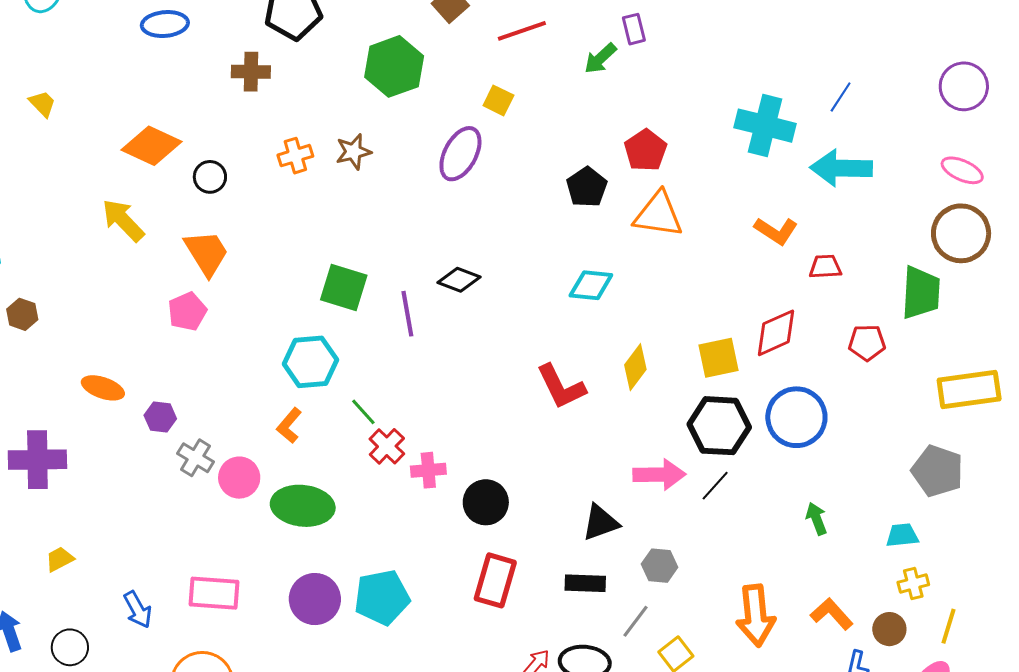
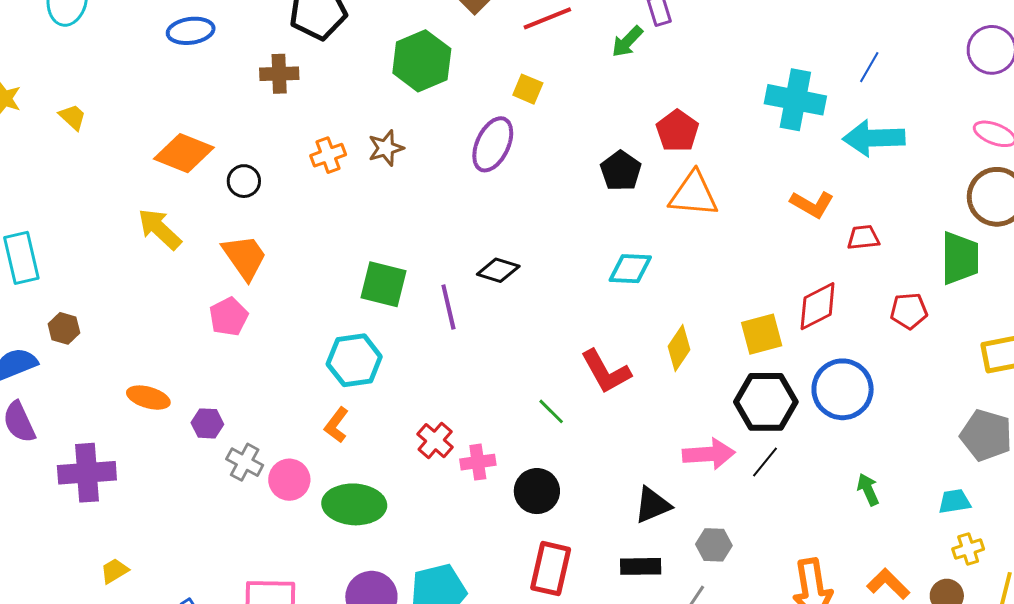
green line: (363, 412) -> (551, 411), moved

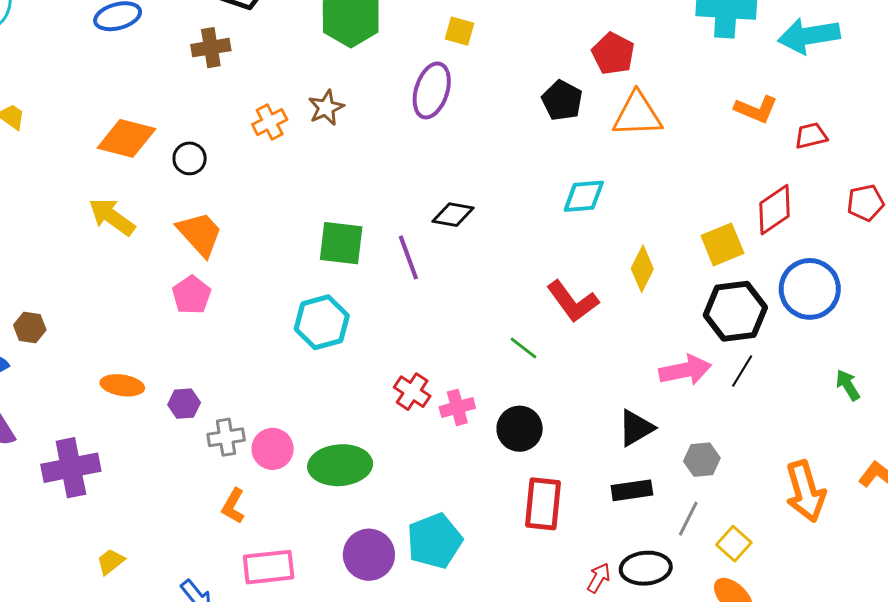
orange L-shape: (336, 425) -> (233, 506), moved
gray cross: (245, 462) -> (226, 437), turned -30

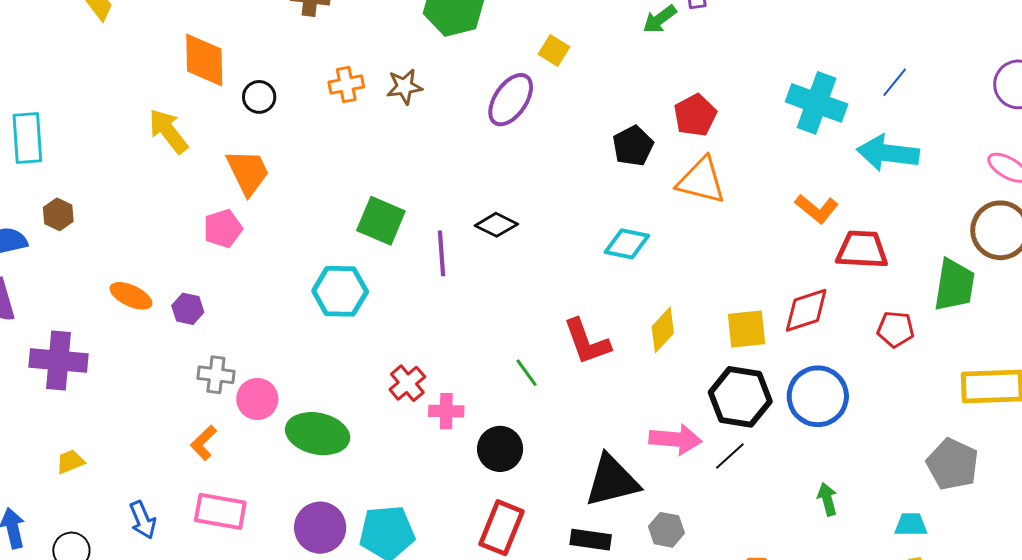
red trapezoid: (811, 136) -> (862, 250), size x1.6
orange diamond: (126, 138) -> (204, 60), turned 58
purple hexagon: (184, 404) -> (188, 309), moved
black triangle: (636, 428) -> (612, 481), size x1.5

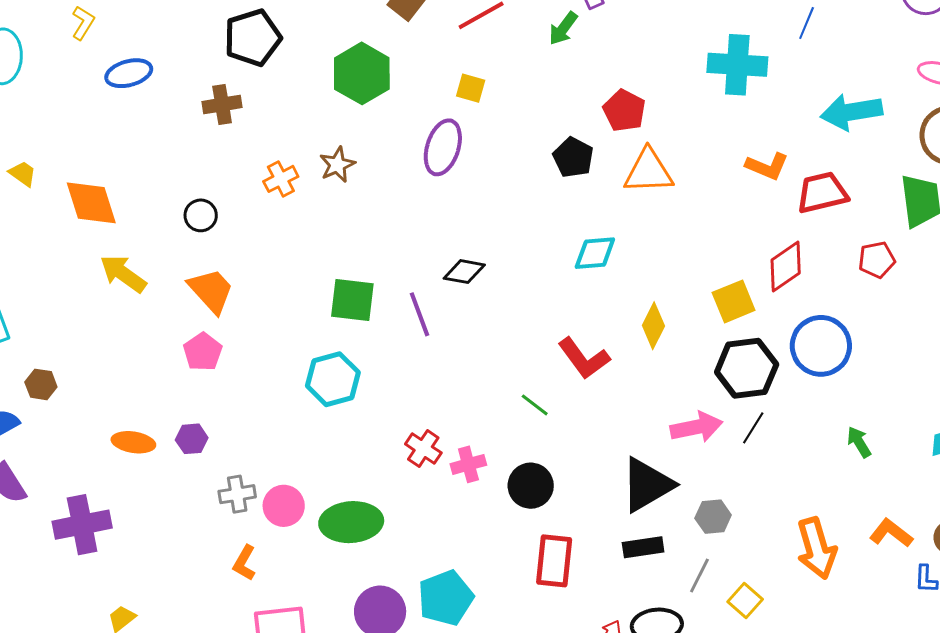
orange diamond: (204, 60) -> (91, 203), moved
cyan arrow: (888, 153) -> (851, 112), moved

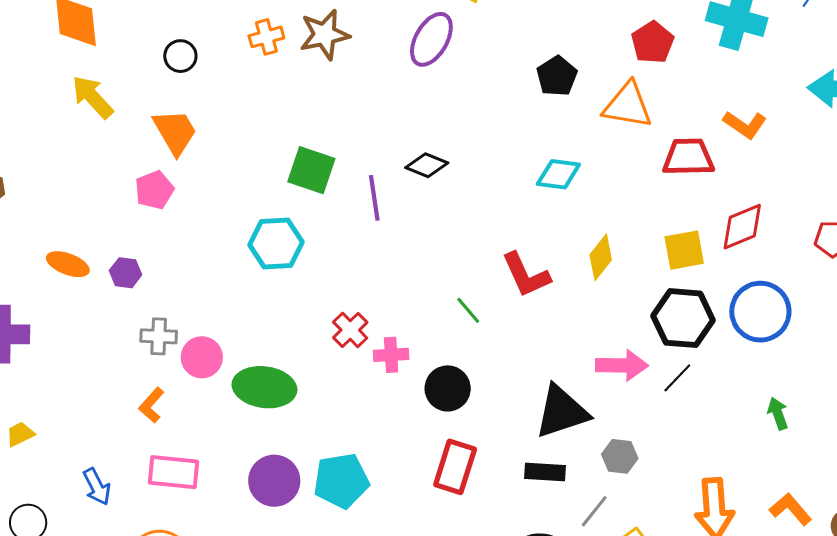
red pentagon: (624, 111) -> (653, 42), moved
brown star: (337, 165) -> (325, 35), size x1.4
red trapezoid: (822, 193) -> (688, 157), moved

